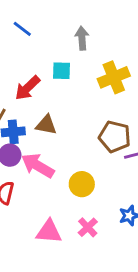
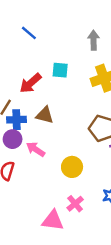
gray arrow: (82, 38) -> (94, 40), moved
pink arrow: (38, 166) -> (36, 149), size x0.7
pink triangle: (49, 232) -> (53, 220), moved

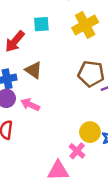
brown triangle: (45, 115) -> (34, 70), turned 30
yellow circle: (72, 167) -> (90, 132), moved

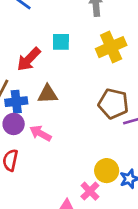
brown triangle: (34, 70) -> (48, 94), turned -42

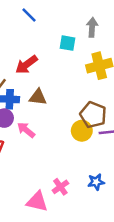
cyan square: (61, 42) -> (67, 43), moved
yellow circle: (107, 171) -> (82, 131), moved

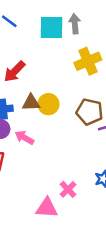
cyan square: (67, 43) -> (52, 27), moved, size x1.5
yellow circle: (82, 131) -> (48, 104), moved

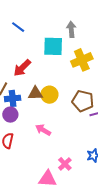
cyan square: (52, 27) -> (53, 46), moved
pink arrow: (24, 138) -> (43, 130), moved

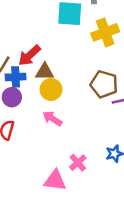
red arrow: (22, 68) -> (29, 55), moved
yellow circle: (49, 95) -> (51, 89), moved

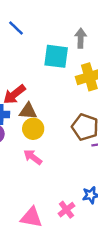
pink cross: (78, 163) -> (66, 210), moved

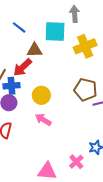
blue line: (16, 28) -> (19, 27), moved
brown triangle: (28, 111) -> (35, 50), moved

